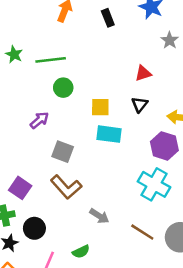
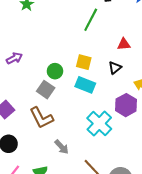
green line: (51, 60) -> (91, 20), moved, turned -70
green circle: (63, 88) -> (55, 71), moved
purple arrow: (39, 120) -> (14, 58), moved
cyan cross: (154, 184) -> (99, 123), moved

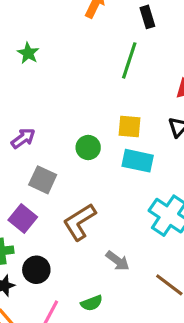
gray square: (46, 90) -> (43, 180), moved
brown L-shape: (41, 118) -> (79, 222), turned 95

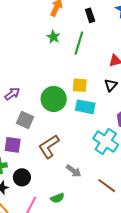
green star: (28, 53) -> (53, 37), moved
green circle: (88, 147) -> (54, 99), size x1.6
purple square: (23, 219) -> (13, 145), turned -30

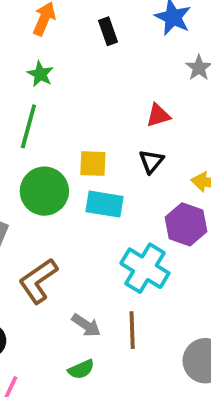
green line: (79, 43) -> (28, 126), moved
brown line: (107, 186) -> (132, 330), moved, turned 54
green semicircle: (57, 198) -> (81, 369), moved

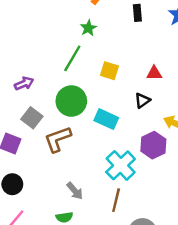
yellow square: (93, 164) -> (109, 71), moved
brown L-shape: (38, 281) -> (58, 139), moved
brown line: (132, 330) -> (116, 200), moved

